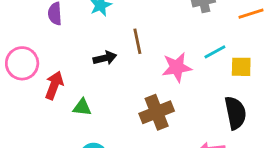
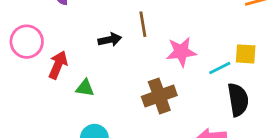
cyan line: (215, 52) -> (220, 68), moved

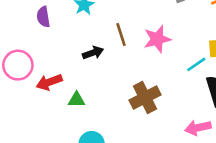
pink star: (181, 52) -> (157, 39), moved
red arrow: (58, 65) -> (49, 82), turned -125

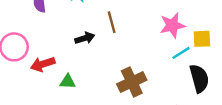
pink star: (157, 39) -> (172, 25), moved

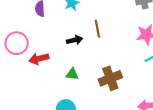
green triangle: (68, 82) -> (72, 74), moved

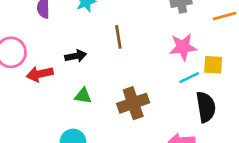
black arrow: (75, 40) -> (76, 56), moved

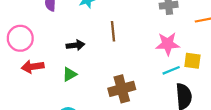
red arrow: (40, 74) -> (33, 67), moved
green triangle: (83, 96) -> (70, 74), moved, turned -42

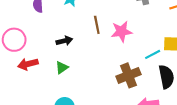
pink star: (168, 44) -> (121, 32), moved
brown cross: (122, 89) -> (128, 75), moved

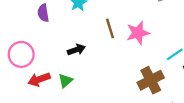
green triangle: (62, 67) -> (65, 81), moved

